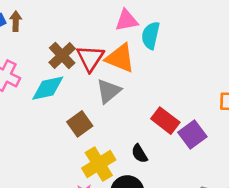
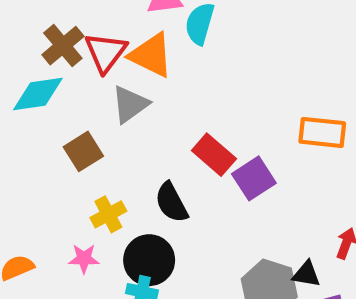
black semicircle: (139, 154) -> (171, 203), size x1.4
yellow cross: (99, 164) -> (108, 214), size x0.7

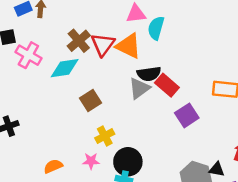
gray triangle: (130, 104) -> (139, 88), moved
red rectangle: (214, 155) -> (167, 85), moved
black semicircle: (171, 203) -> (149, 74), moved, turned -70

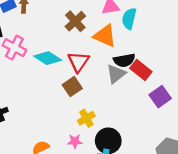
brown cross: (79, 41) -> (75, 21), moved
red triangle: (103, 44) -> (78, 62), moved
cyan diamond: (65, 68) -> (48, 58), turned 44

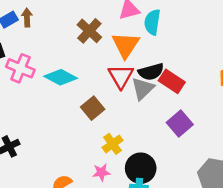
orange triangle: (105, 36) -> (126, 45), turned 45
red triangle: (78, 62) -> (121, 76), moved
purple square: (160, 97) -> (180, 123), moved

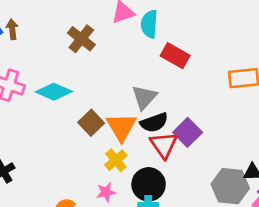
orange triangle: (126, 45) -> (121, 127), moved
black semicircle: (151, 72) -> (154, 123), moved
red triangle: (121, 76) -> (164, 145), moved
red rectangle: (172, 81) -> (175, 56), moved

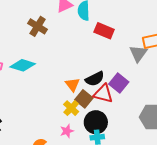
gray triangle: (144, 97) -> (138, 53), moved
brown square: (91, 123) -> (84, 99), moved
orange triangle: (121, 127) -> (72, 85), size x0.7
red triangle: (164, 145) -> (103, 94), turned -35

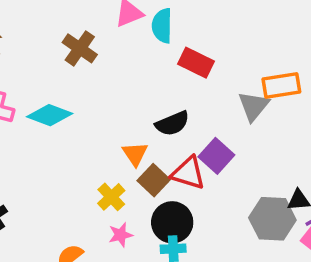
black semicircle: (95, 79) -> (172, 123), moved
yellow cross: (71, 108) -> (111, 197), moved

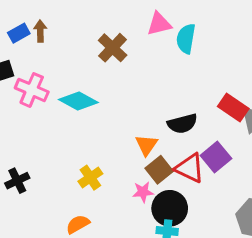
red rectangle: (196, 63) -> (233, 108), moved
yellow cross: (111, 197) -> (90, 178), moved
pink star: (121, 235) -> (143, 192), moved

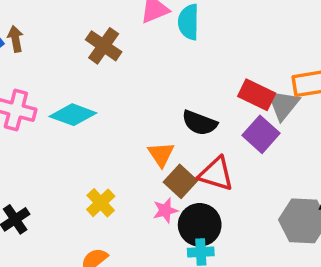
black semicircle: (182, 124) -> (200, 123), turned 44
purple square: (216, 157) -> (261, 134), moved

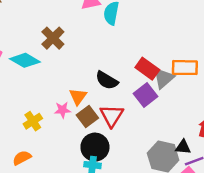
brown cross: (104, 46) -> (53, 38), moved
red triangle: (216, 174) -> (112, 116), turned 35
pink star: (165, 210) -> (63, 110), moved

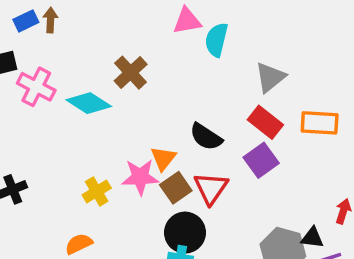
gray triangle: (164, 78) -> (270, 77), moved
pink star: (63, 110) -> (140, 177), size x1.5

